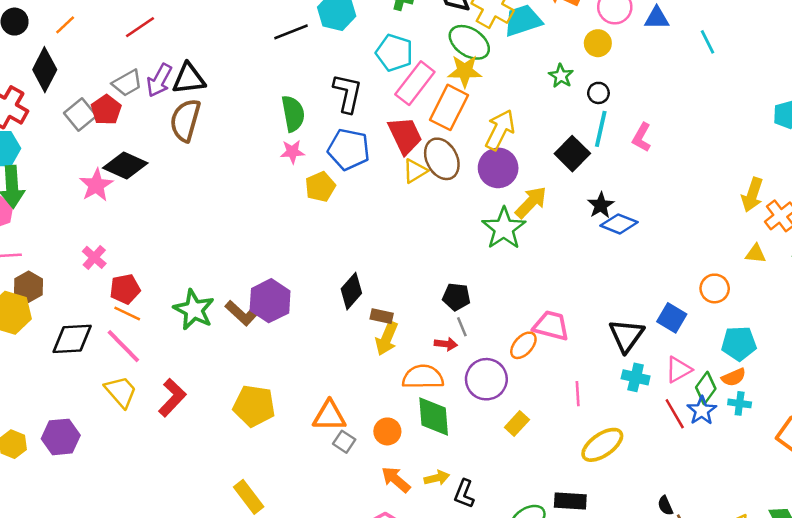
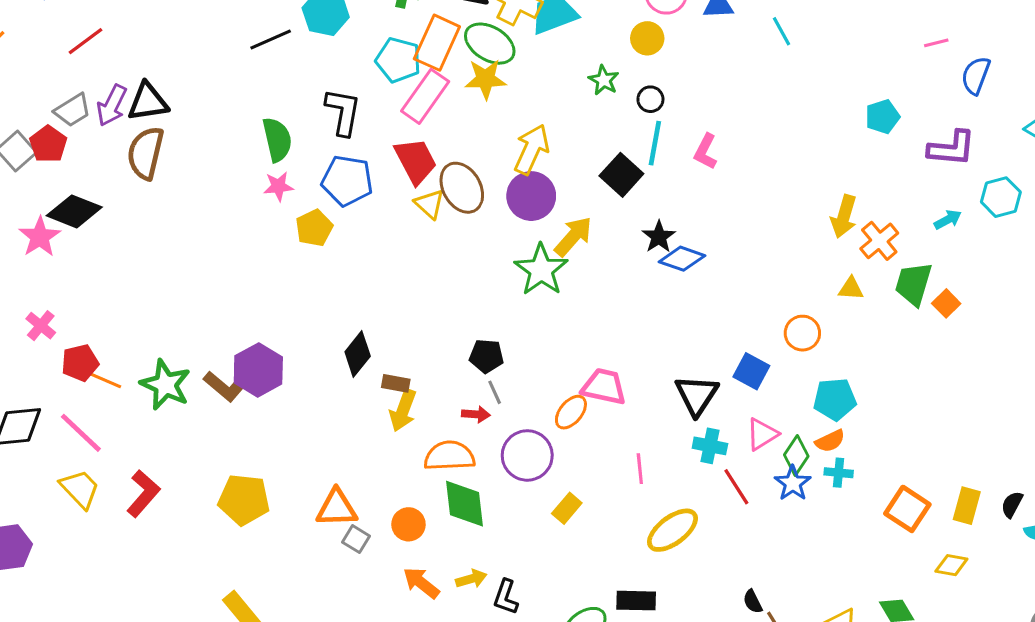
orange rectangle: (449, 107) -> (437, 43), moved
yellow triangle: (415, 171) -> (429, 204), turned -44
orange line: (127, 313) -> (105, 380), moved
red line: (675, 414) -> (736, 487), moved

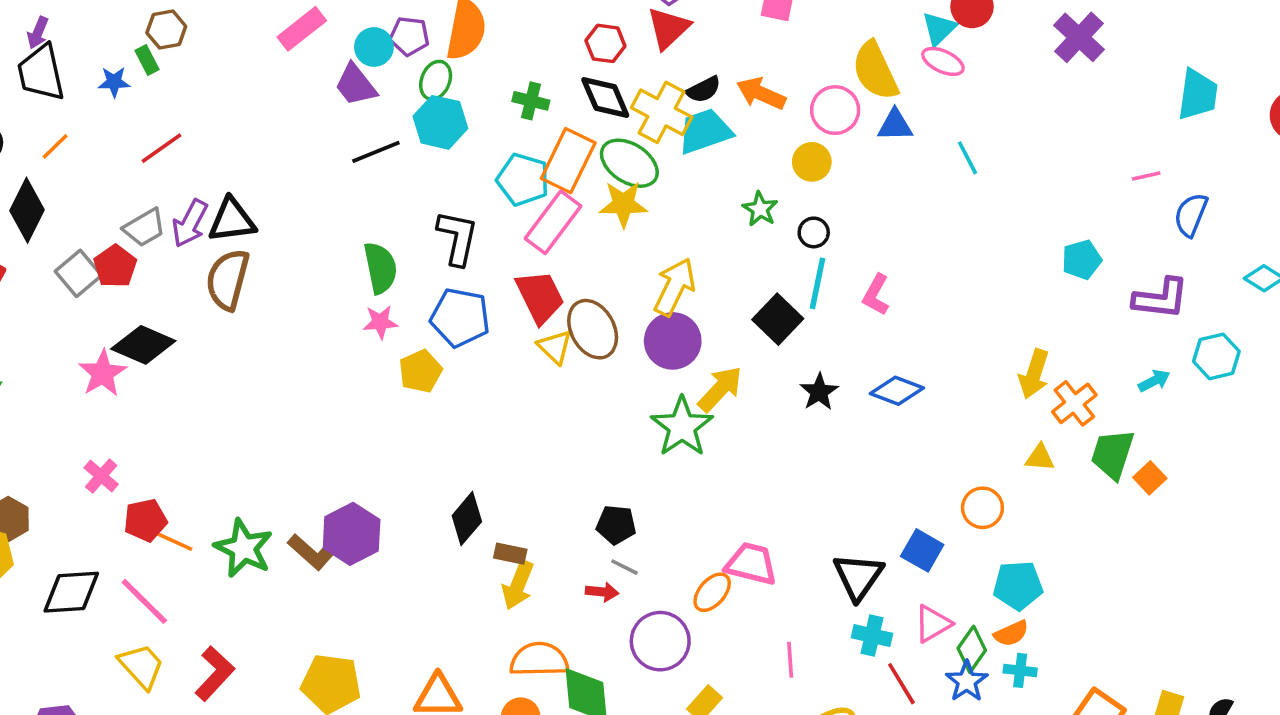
blue diamond: (682, 259) -> (897, 391), moved
gray line: (495, 392) -> (624, 567), turned -40
orange semicircle: (449, 456) -> (539, 660), moved

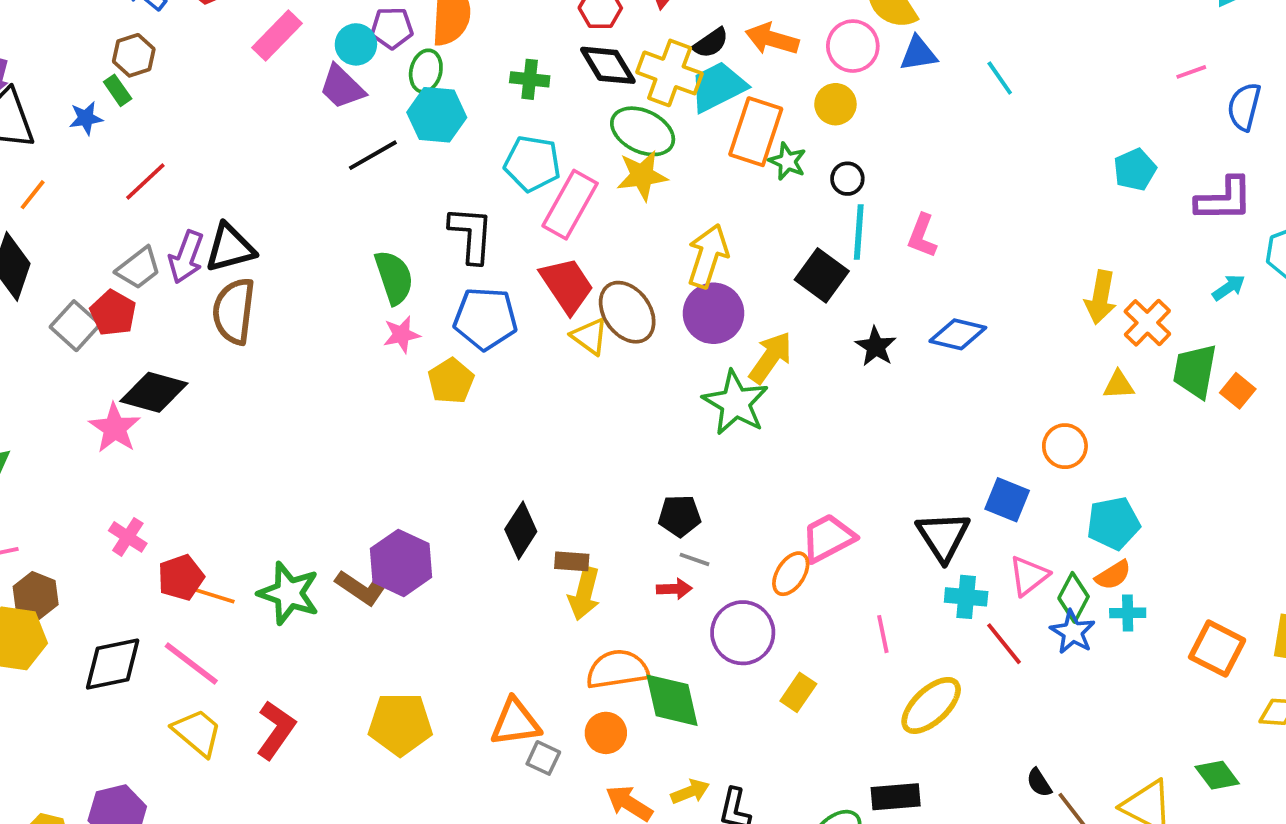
orange rectangle: (568, 161) -> (756, 132), moved
pink trapezoid: (751, 564) -> (828, 538), turned -34

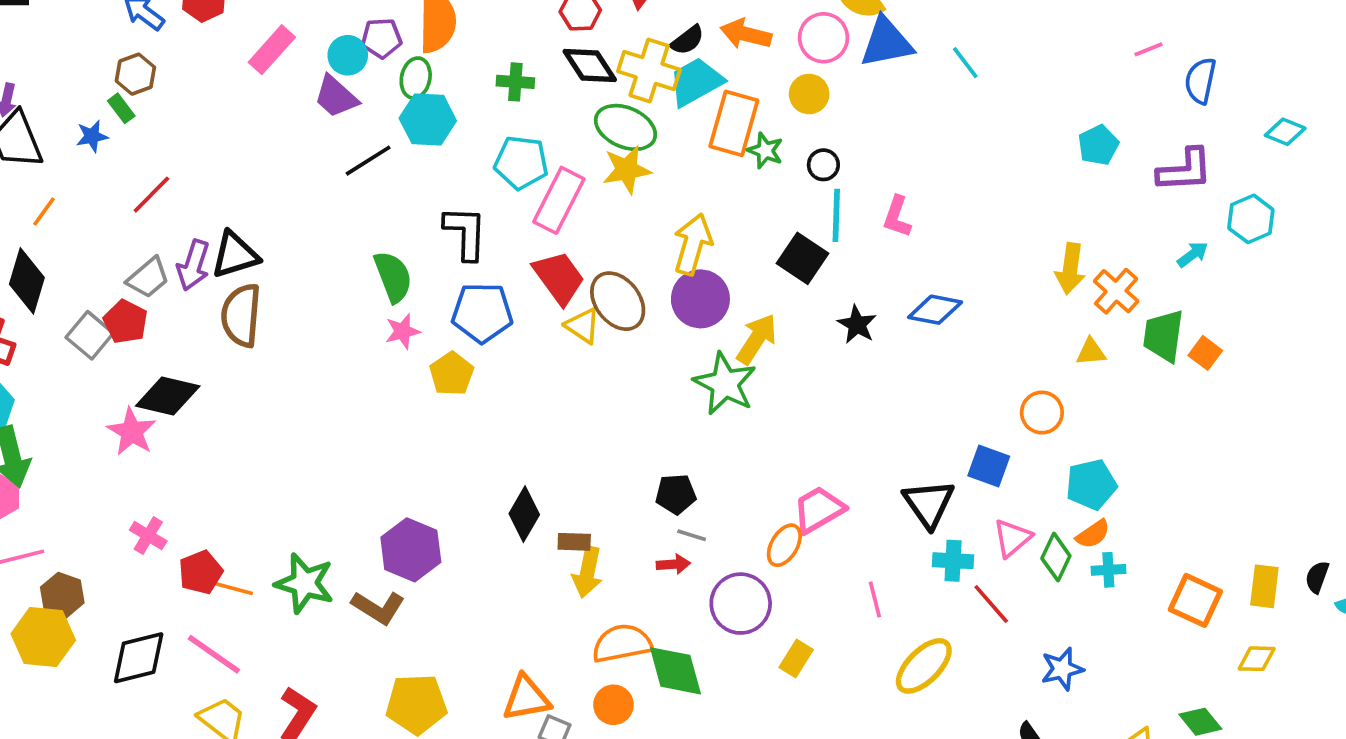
blue triangle: (918, 54) -> (886, 42), size x1.5
brown L-shape: (363, 587) -> (378, 607), moved
blue star: (1073, 632) -> (1062, 669), moved, turned 30

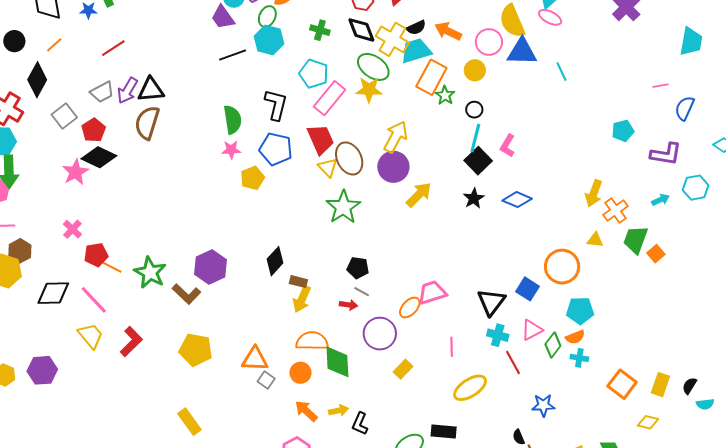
black square: (802, 258) -> (478, 161), moved
red pentagon: (126, 322) -> (94, 130), moved
green star: (725, 384) -> (343, 207), moved
orange circle: (1042, 413) -> (562, 267), size x1.5

